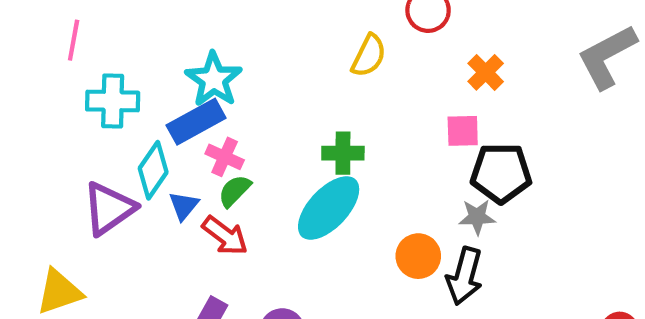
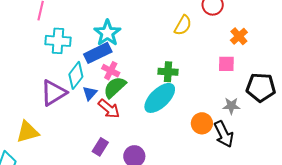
black pentagon: (501, 173) -> (261, 87), moved
green semicircle: (235, 191) -> (115, 87), size x1.4
black arrow: (464, 276) -> (224, 134), turned -44

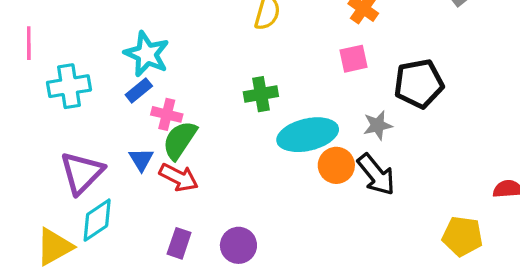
blue rectangle: (98, 53) -> (139, 90), size x0.6
cyan diamond: (76, 75) -> (97, 220), moved, turned 32
cyan ellipse: (160, 98) -> (308, 135), moved, turned 44

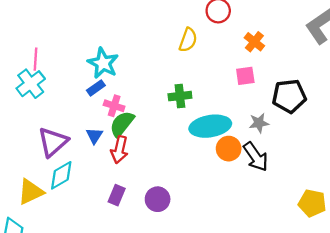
pink line: (29, 43) -> (35, 59), moved
cyan cross: (69, 86) -> (31, 84), moved, turned -32
red arrow: (179, 177) -> (119, 150), turned 72

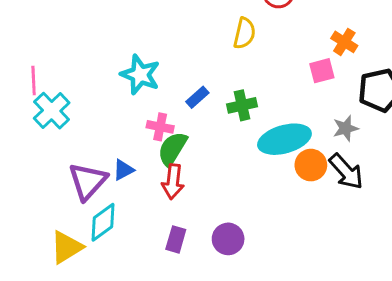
orange cross: (254, 42) -> (344, 42), moved
pink line: (35, 59) -> (34, 80), moved
blue rectangle: (96, 88) -> (197, 97), moved
blue triangle: (94, 136) -> (123, 170), moved, turned 36

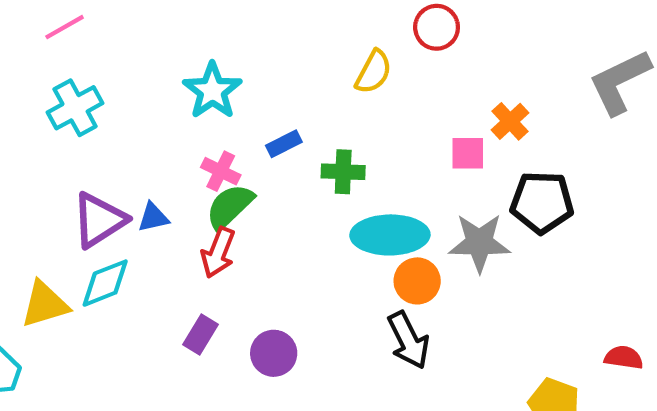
pink line: (34, 80) -> (65, 27), moved, turned 48
gray star: (346, 128) -> (479, 243), size x1.6
black arrow: (346, 172) -> (408, 340), moved

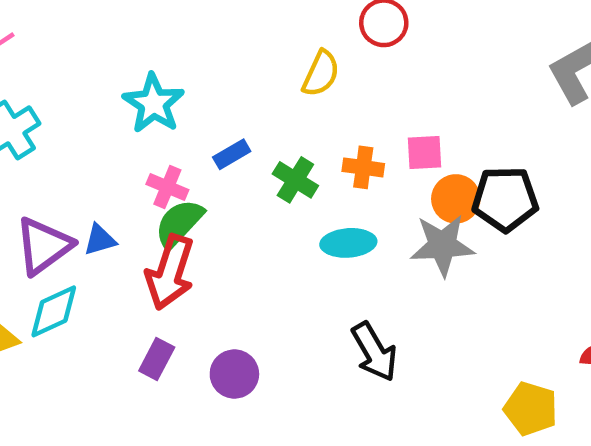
orange cross: (510, 121) -> (363, 167), moved, turned -36
green cross: (343, 172) -> (295, 180), turned 33
cyan ellipse: (390, 235) -> (348, 243), size x0.7
red arrow: (218, 253) -> (170, 272), size x1.4
orange circle: (417, 281) -> (456, 199), moved

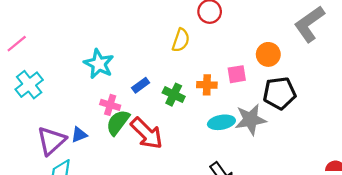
orange circle: (456, 199) -> (268, 54), moved
cyan ellipse: (348, 243) -> (221, 122), moved
red arrow: (170, 272) -> (147, 133), moved, turned -57

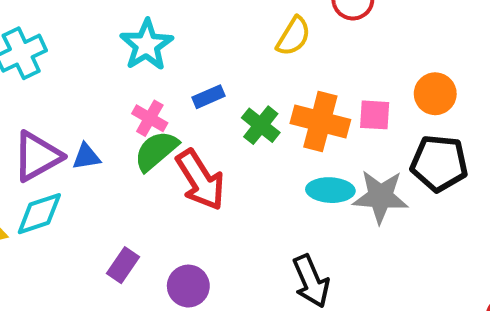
orange cross: (207, 85) -> (320, 122), size x1.6

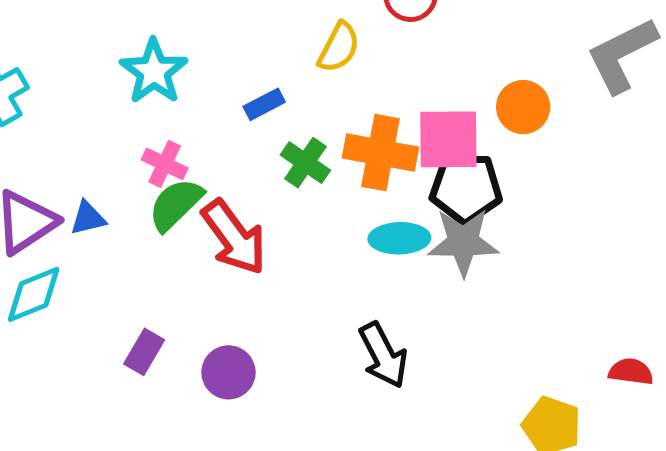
blue rectangle: (209, 97) -> (264, 104), moved
pink square: (375, 115) -> (448, 139), size x1.6
black pentagon: (439, 163) -> (466, 188), moved

